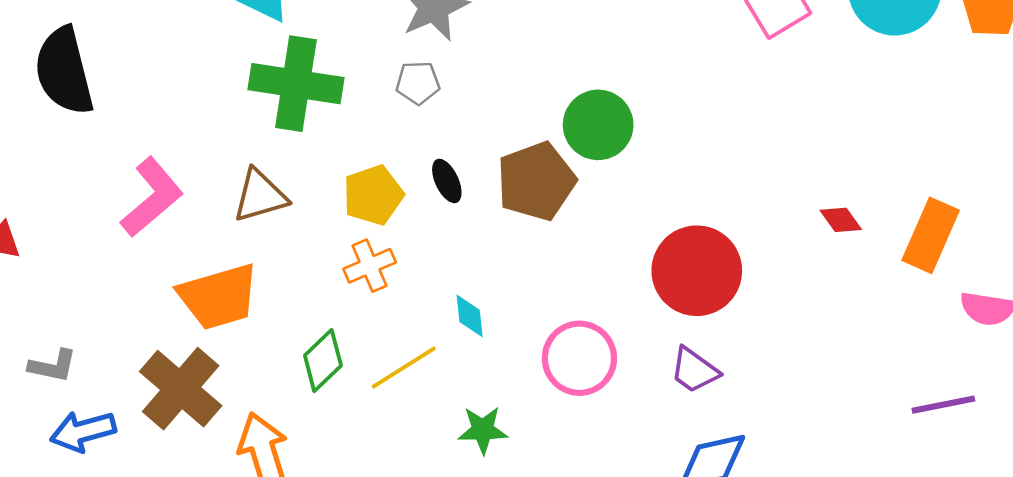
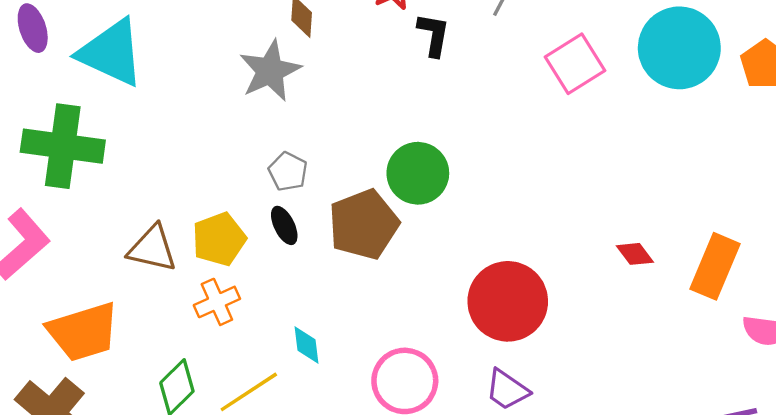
gray pentagon: (418, 83) -> (288, 172), moved, turned 30
green cross: (296, 84) -> (63, 146), moved
brown triangle: (260, 196) -> (152, 248), moved, turned 30

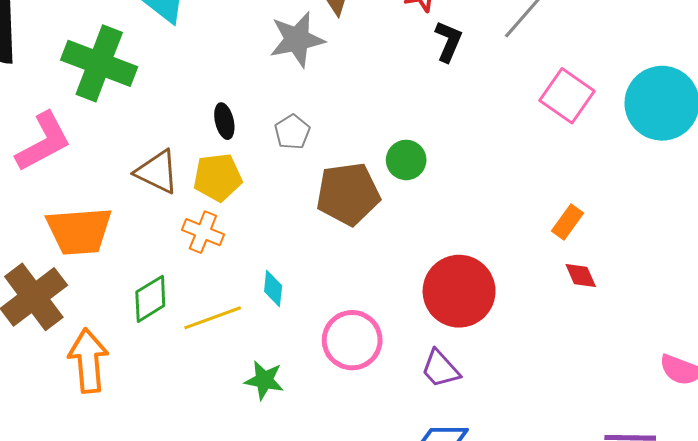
pink square: (575, 64) -> (567, 96), turned -36
green circle: (418, 173) -> (406, 160), size x0.7
black ellipse: (284, 225) -> (224, 121), moved
orange rectangle: (715, 266) -> (567, 222), moved, size x0.6
orange cross: (217, 302) -> (203, 232), turned 33

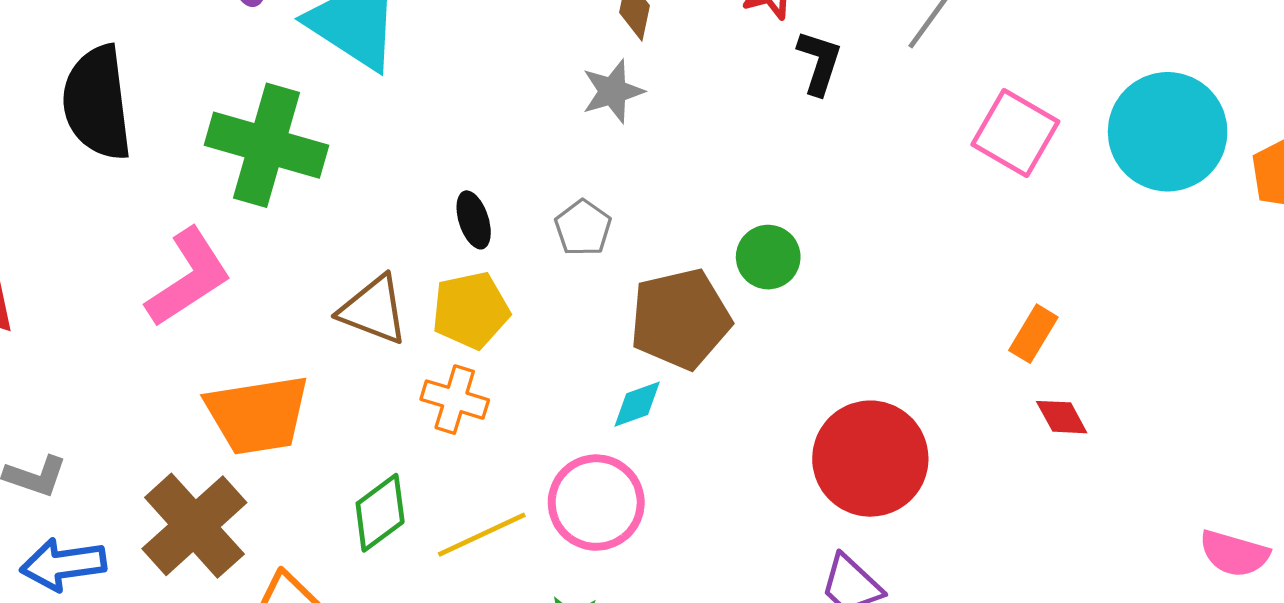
gray star: (297, 39) -> (613, 91), moved, size x0.7
cyan diamond: (273, 288) -> (637, 404), moved, turned 69
pink circle: (352, 340) -> (596, 503), moved

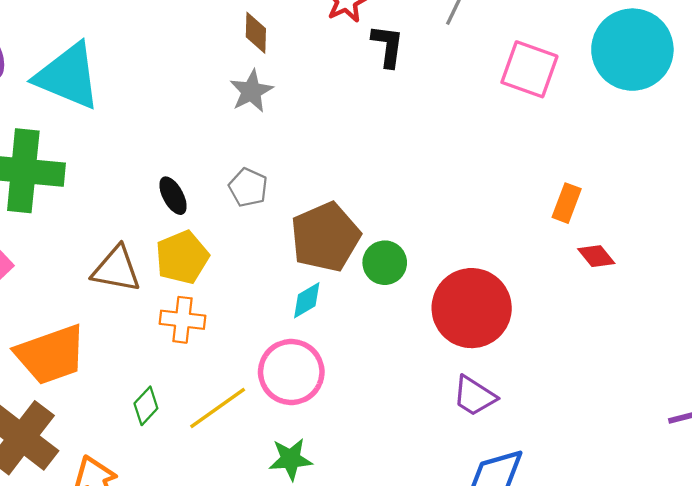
green circle: (768, 257) -> (385, 263), moved
green diamond: (380, 513) -> (146, 406), size x0.7

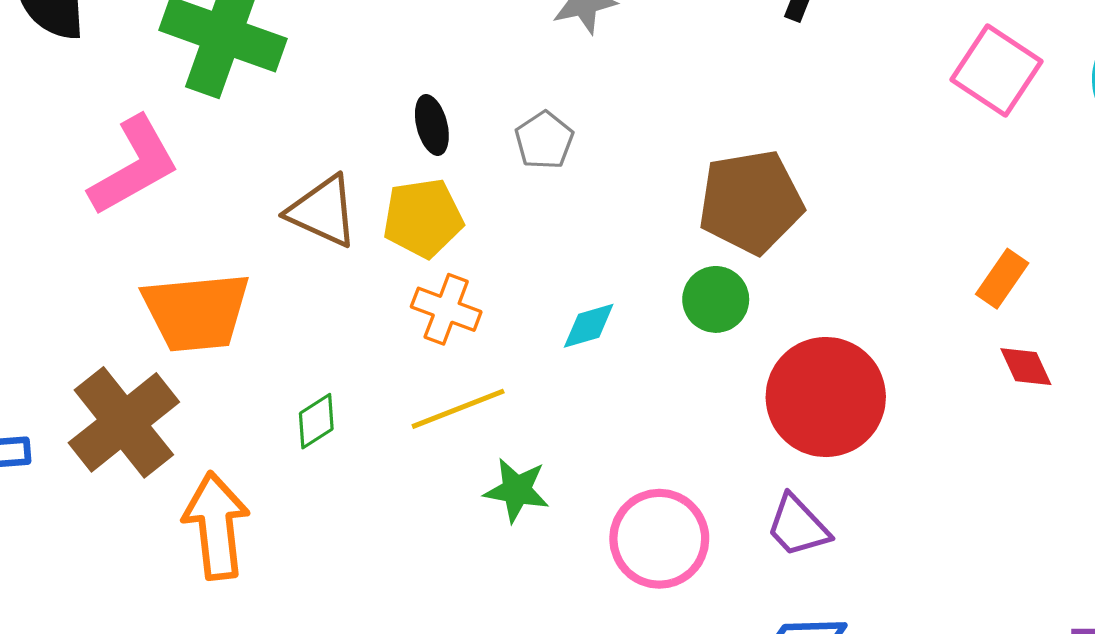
brown pentagon: (325, 237) -> (751, 202), moved
orange cross: (183, 320) -> (446, 309), moved
pink circle: (291, 372) -> (659, 539), moved
yellow line: (218, 408) -> (458, 409), moved
green star: (291, 459) -> (517, 490), moved

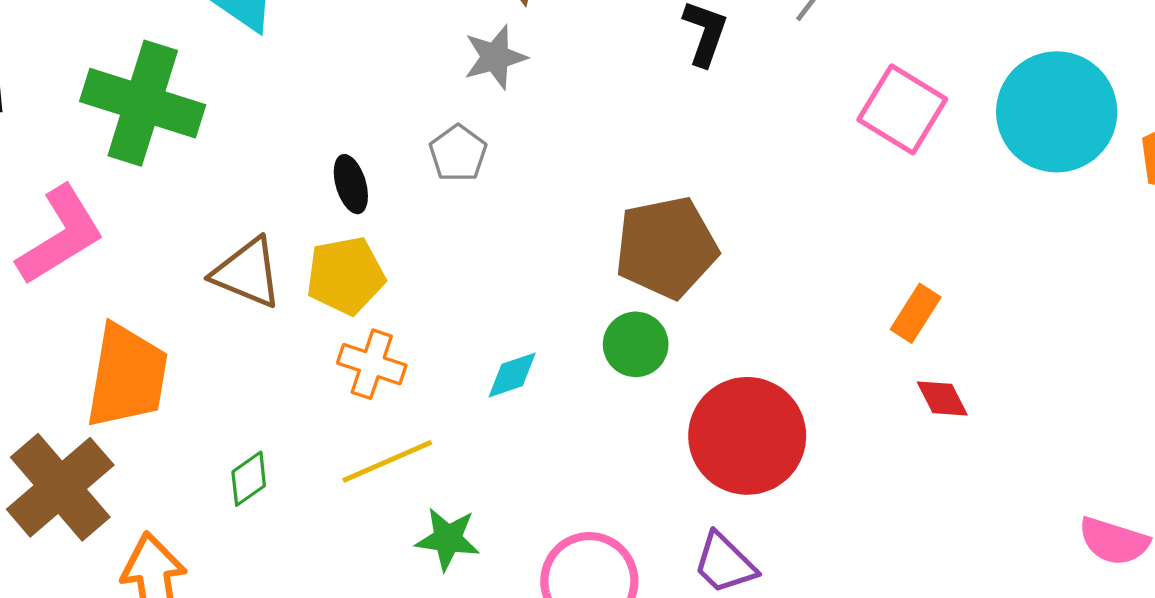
gray pentagon: (544, 140) -> (458, 153), moved
orange trapezoid: (196, 312) -> (127, 376), turned -73

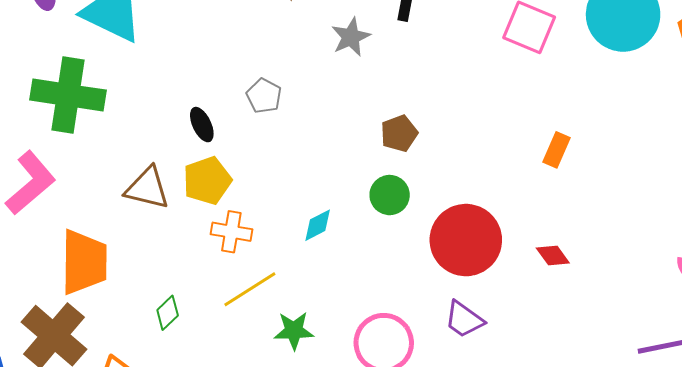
gray star: (495, 57) -> (351, 37), moved
brown pentagon: (666, 247) -> (399, 133), size x0.6
red diamond: (942, 399) -> (553, 255), moved

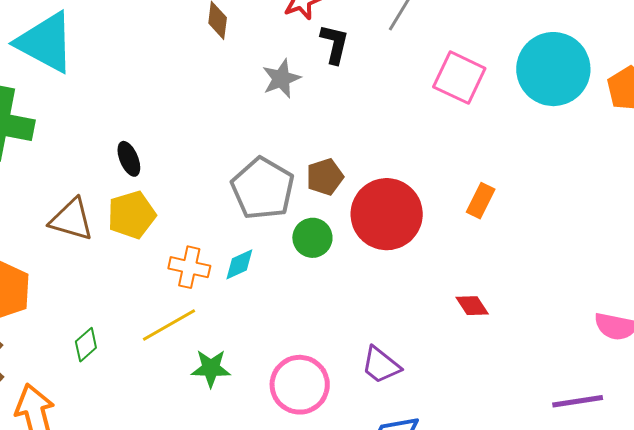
gray pentagon: (264, 96) -> (263, 189), moved, size x1.8
orange cross: (231, 232) -> (189, 267), moved
red circle: (466, 240) -> (387, 214), moved

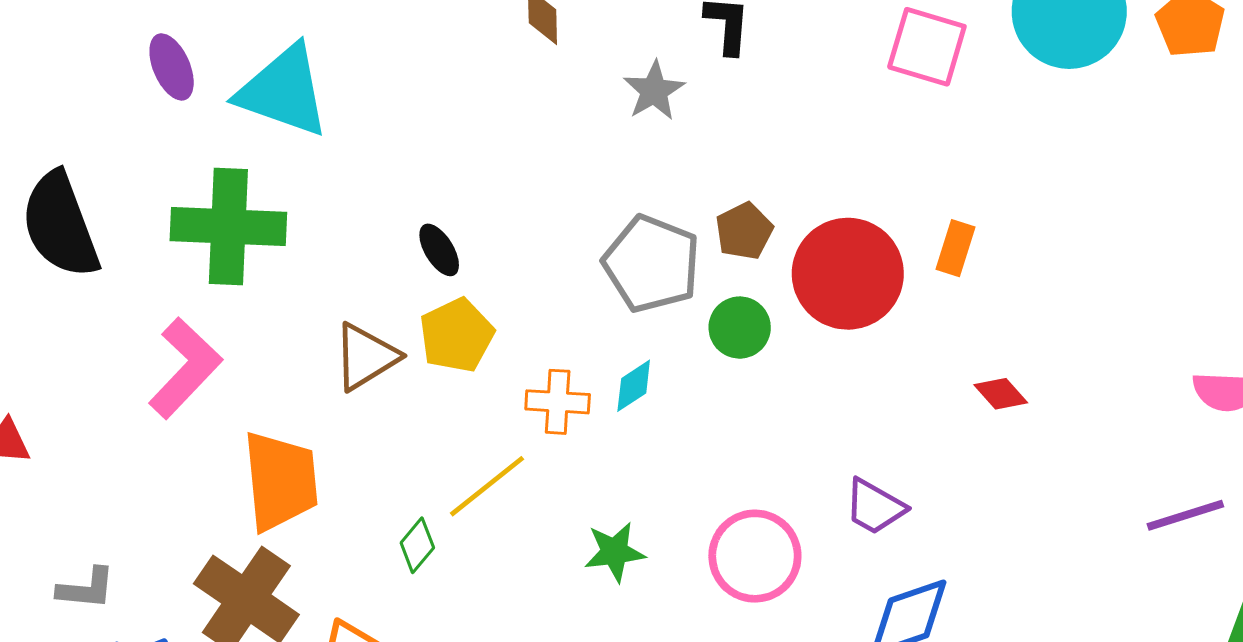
orange rectangle: (481, 201) -> (955, 248), moved
brown triangle: (72, 220) -> (366, 357), turned -39
yellow line: (169, 325) -> (487, 486), moved

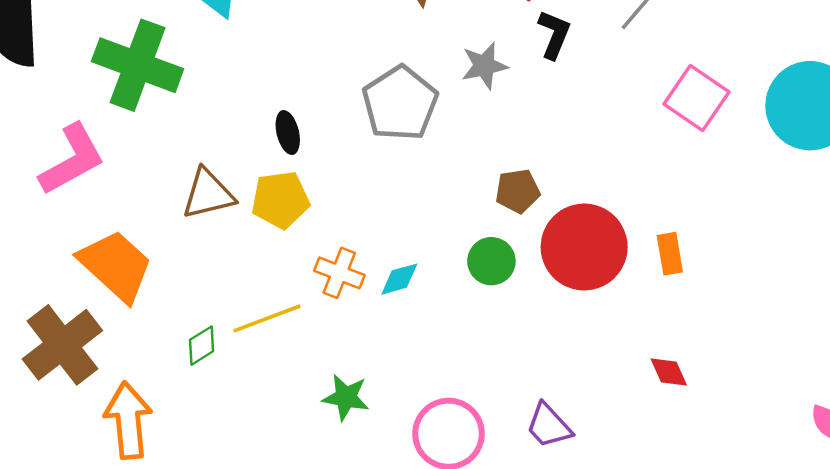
orange rectangle: (955, 248) -> (670, 254), turned -45
gray pentagon: (652, 264) -> (400, 103), moved
orange trapezoid: (281, 481) -> (116, 266), turned -60

